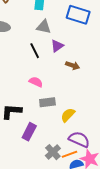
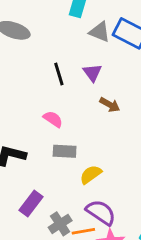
gray triangle: (44, 27) -> (100, 32), moved
purple triangle: (57, 46) -> (92, 73), turned -40
purple rectangle: (29, 132) -> (31, 204), moved

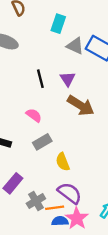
brown arrow: (110, 105) -> (81, 106), size x1.6
gray rectangle: (65, 151) -> (42, 142), turned -36
yellow semicircle: (91, 175) -> (63, 162), turned -78

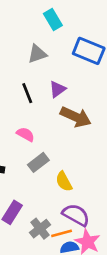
cyan rectangle: (58, 24) -> (53, 19), moved, turned -42
gray triangle: (75, 46) -> (37, 54), moved, turned -36
purple triangle: (68, 79) -> (57, 89), turned 35

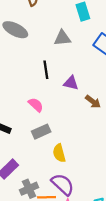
purple triangle: (57, 89) -> (71, 83), moved, turned 35
brown arrow: (76, 117) -> (93, 102), moved, size x0.6

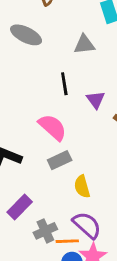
purple triangle: (71, 83) -> (96, 100), turned 42
pink semicircle: (36, 105) -> (52, 127), size x1.5

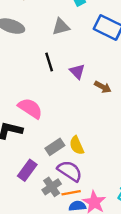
pink semicircle: (52, 127) -> (30, 108), moved
gray rectangle: (60, 160) -> (55, 147), moved
purple semicircle: (87, 225) -> (70, 171), moved

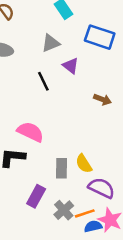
purple triangle: (77, 71) -> (71, 66), moved
gray rectangle: (55, 147) -> (61, 168), turned -48
purple semicircle: (70, 171) -> (101, 188), moved

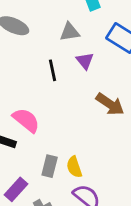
brown arrow: (102, 99) -> (110, 104), size x1.5

